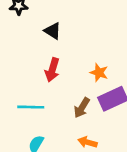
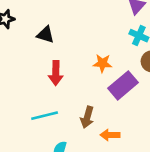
brown arrow: (82, 108) -> (87, 117), moved

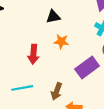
black triangle: (46, 35) -> (53, 17), moved, turned -32
orange star: (103, 63) -> (61, 42), moved

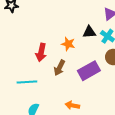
black triangle: (53, 17) -> (89, 32), moved
brown arrow: (57, 91) -> (59, 68), moved

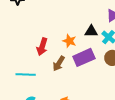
purple rectangle: (89, 71) -> (84, 57), moved

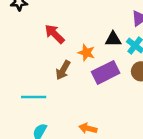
red arrow: (42, 47) -> (54, 34), moved, turned 120
brown arrow: (59, 64) -> (63, 70), moved

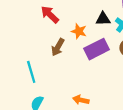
cyan line: (34, 97) -> (31, 72), turned 75

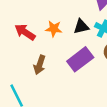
orange star: (79, 31) -> (54, 29), moved

